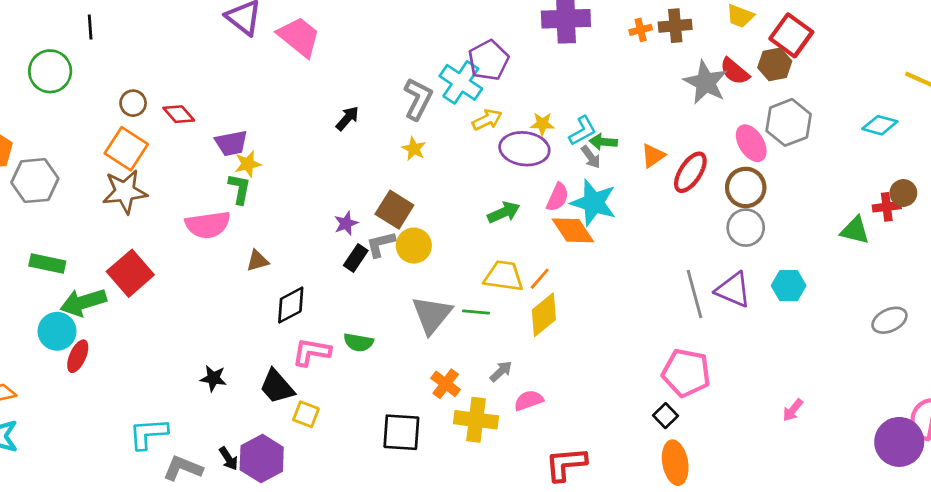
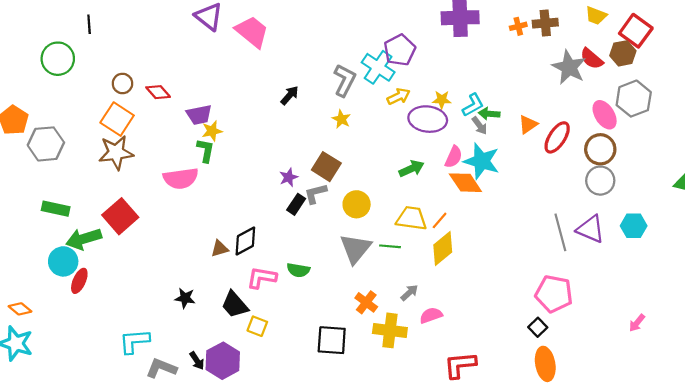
yellow circle: (414, 246) -> (357, 204), moved
brown triangle: (258, 261) -> (220, 249), moved

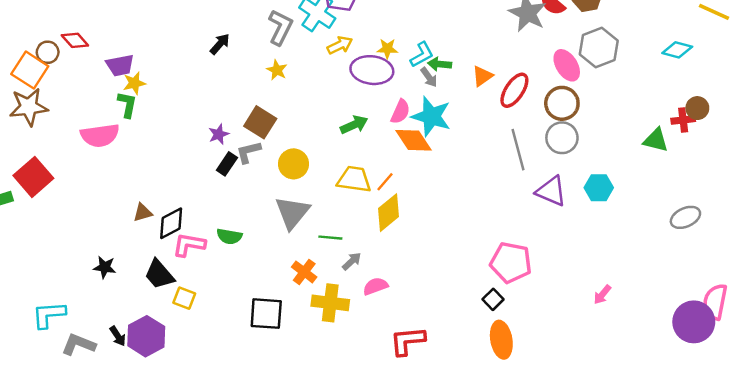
brown circle: (122, 83) -> (48, 52), moved
gray line: (560, 232) -> (518, 150), moved
black diamond: (245, 241) -> (171, 223), moved
green line: (390, 246) -> (330, 238), moved

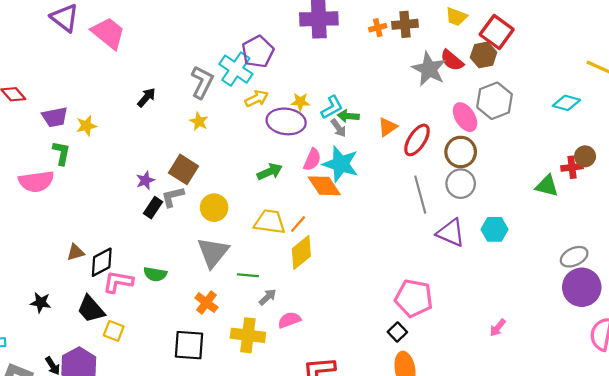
yellow star: (134, 83) -> (86, 126), moved
orange cross: (304, 272) -> (206, 303), moved
purple circle: (694, 322) -> (582, 287), moved

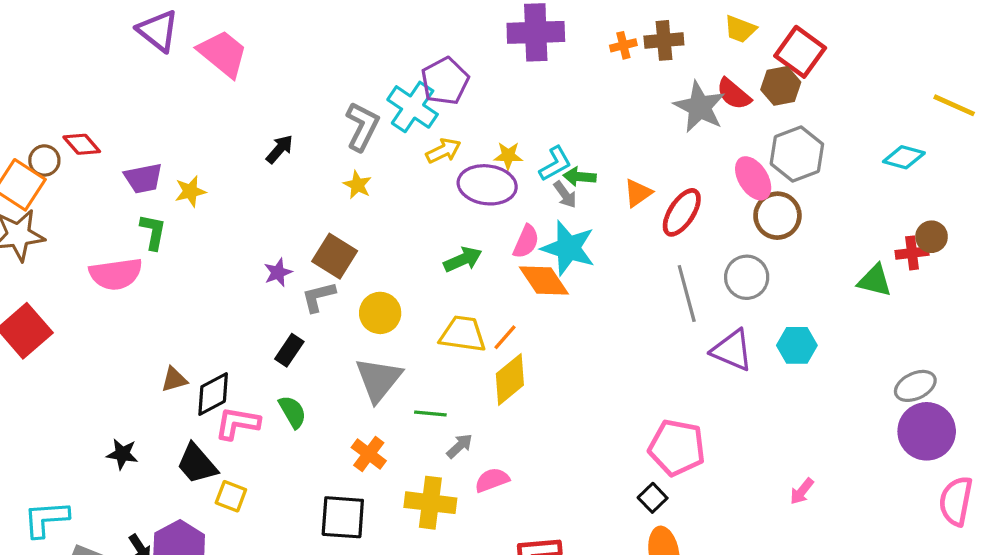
brown circle: (461, 152) -> (777, 216), moved
black rectangle: (153, 208) -> (289, 350), moved
green semicircle: (155, 274) -> (293, 412), turned -130

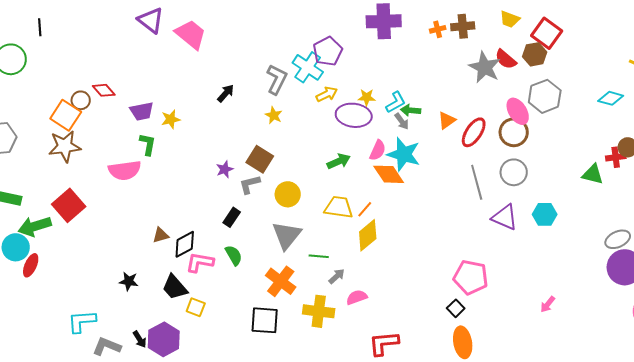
brown circle: (777, 216) -> (514, 132), moved
orange cross: (369, 454) -> (281, 281), size x1.4

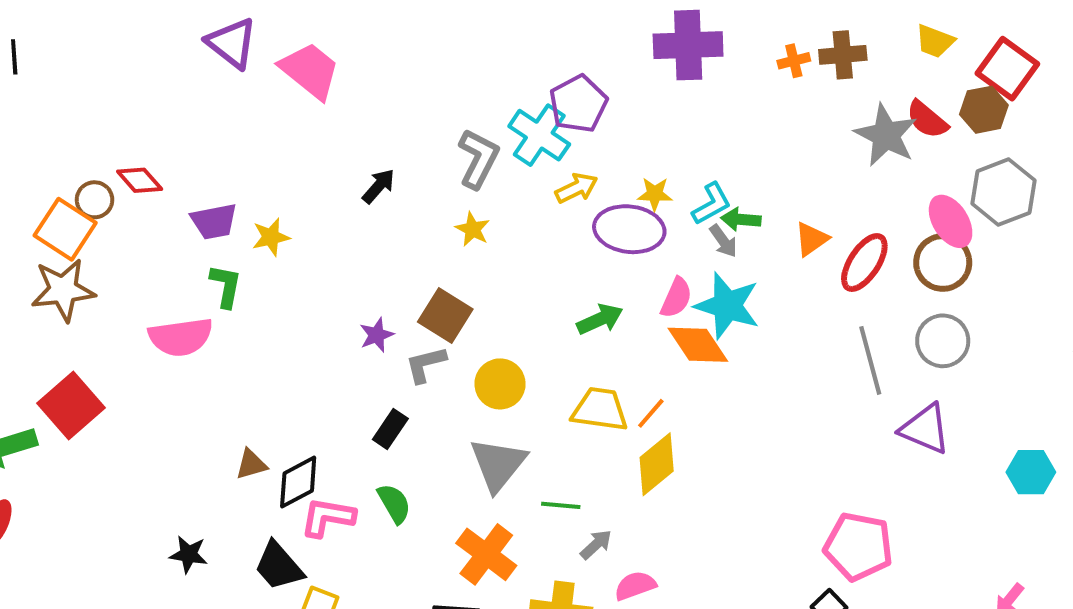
cyan hexagon: (545, 214) -> (1031, 472), moved

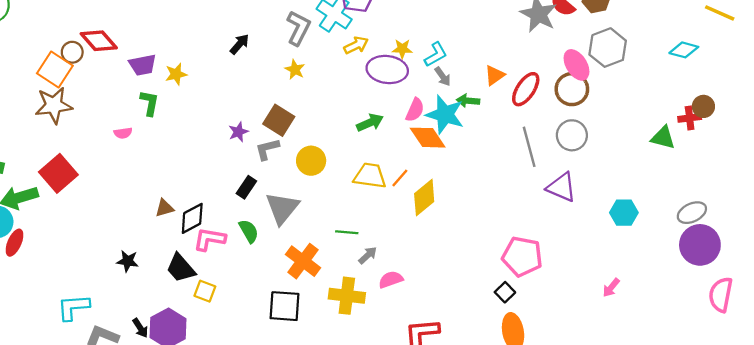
red diamond: (140, 180) -> (99, 41), size x1.4
green arrow: (741, 219) -> (468, 101), moved
pink semicircle: (181, 337) -> (123, 133), size x0.5
gray triangle: (498, 464) -> (282, 208), moved
yellow diamond: (657, 464) -> (424, 198), moved

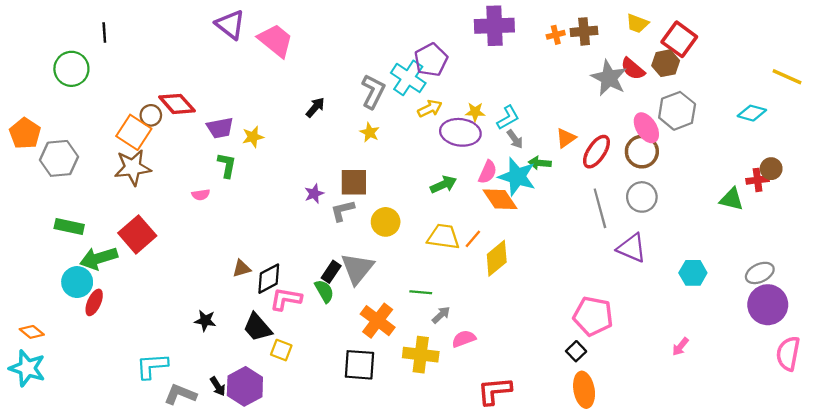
brown square: (279, 120) -> (354, 182), turned -32
black rectangle: (246, 187) -> (331, 272), moved

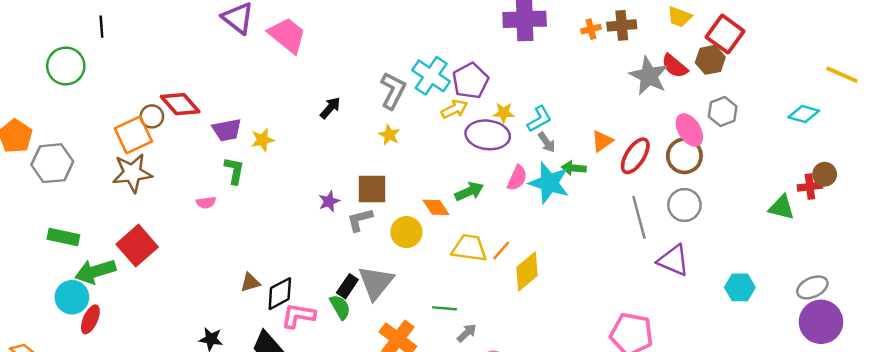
purple pentagon: (431, 60) -> (470, 81), moved
gray hexagon: (677, 111) -> (723, 112), size x0.7
orange square: (134, 132) -> (133, 135), turned 32
orange diamond: (500, 199) -> (436, 207), moved, size x0.7

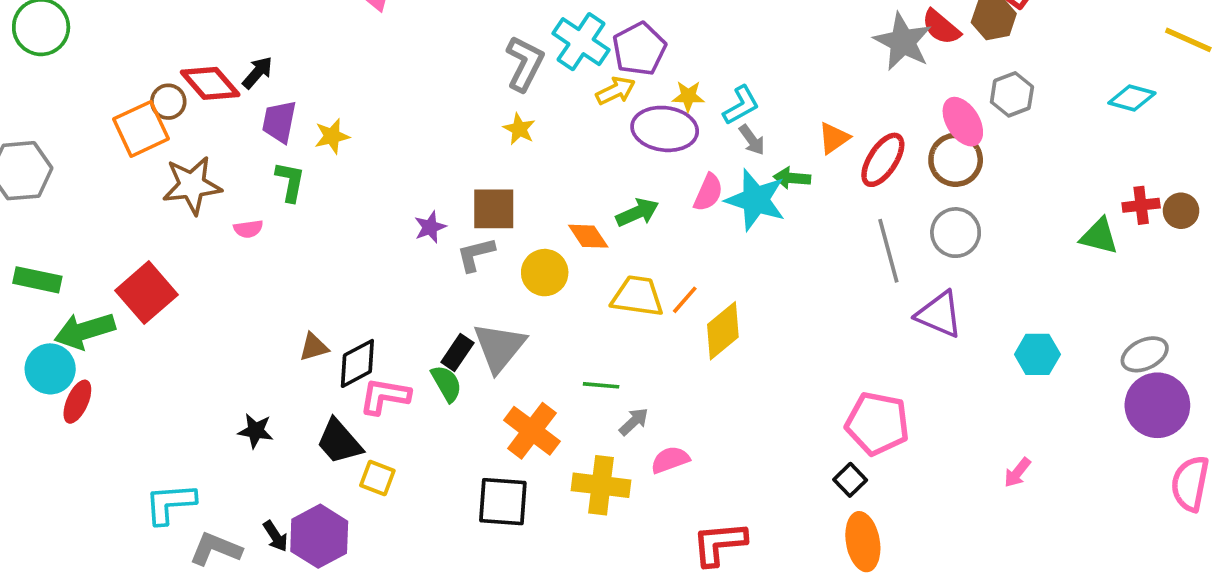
black arrow: (330, 108) -> (257, 73), moved
purple trapezoid: (227, 130) -> (279, 122), turned 112
brown star: (132, 173) -> (192, 185), moved
brown circle: (825, 174) -> (1181, 211), moved

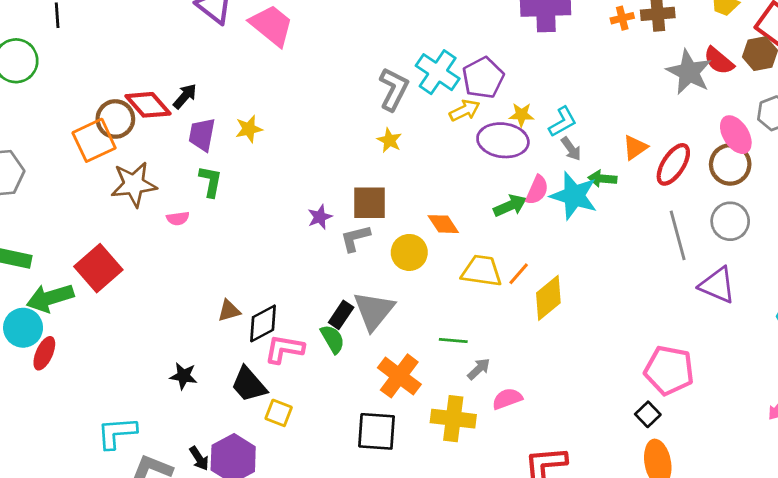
brown circle: (168, 102) -> (115, 119), size x1.4
yellow star: (332, 136) -> (249, 129), moved
green arrow: (637, 213) -> (510, 206), moved

